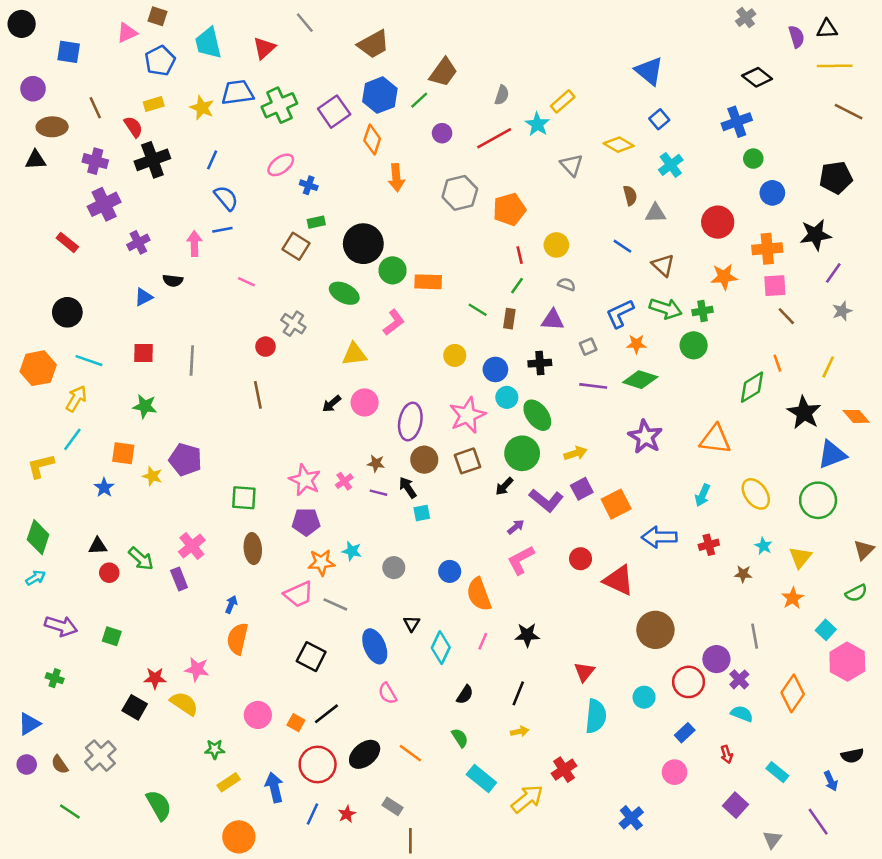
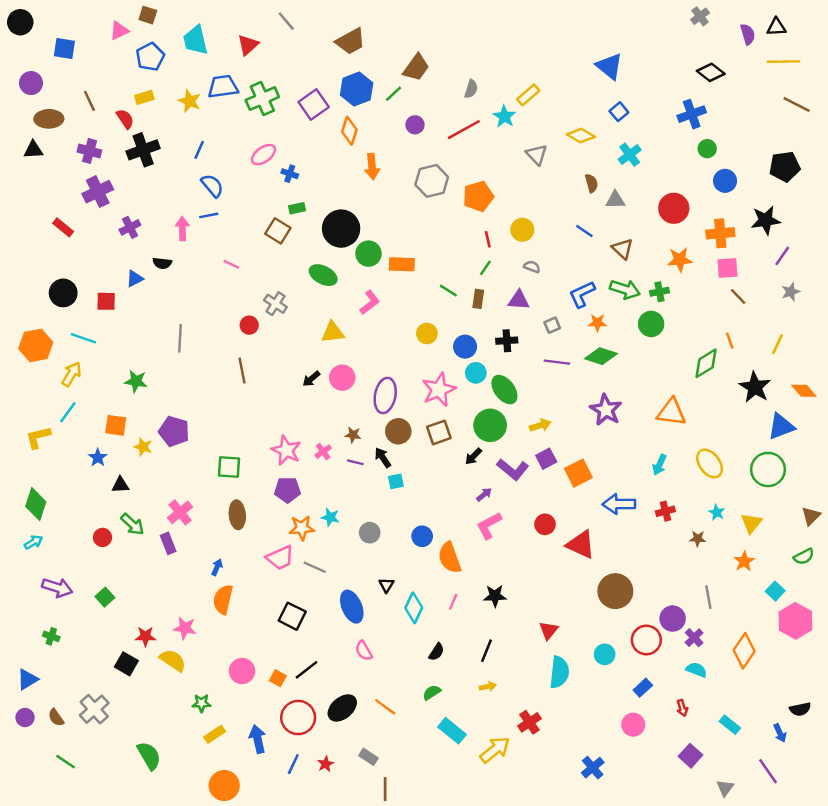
red square: (144, 353) -> (106, 301), moved
black triangle: (98, 546) -> (120, 485), moved
green square: (112, 636) -> (105, 597), turned 30
green semicircle: (460, 738) -> (432, 692), turned -90

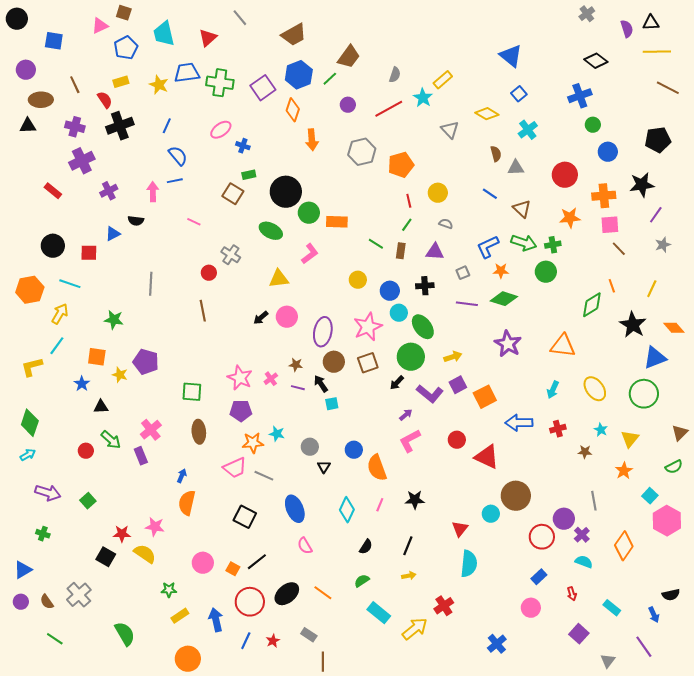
green cross: (262, 99) -> (220, 83), turned 32
black triangle: (386, 585) -> (324, 467), moved
cyan circle: (605, 654) -> (491, 514), moved

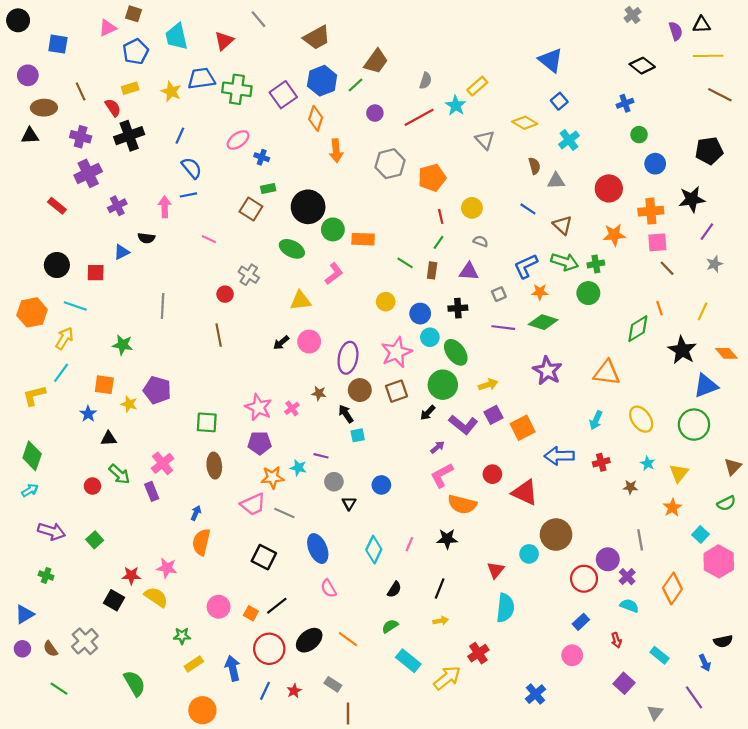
blue cross: (580, 96) -> (625, 103), size x0.7
purple line: (298, 388) -> (321, 456), moved
orange semicircle: (377, 468) -> (462, 504), moved, turned -56

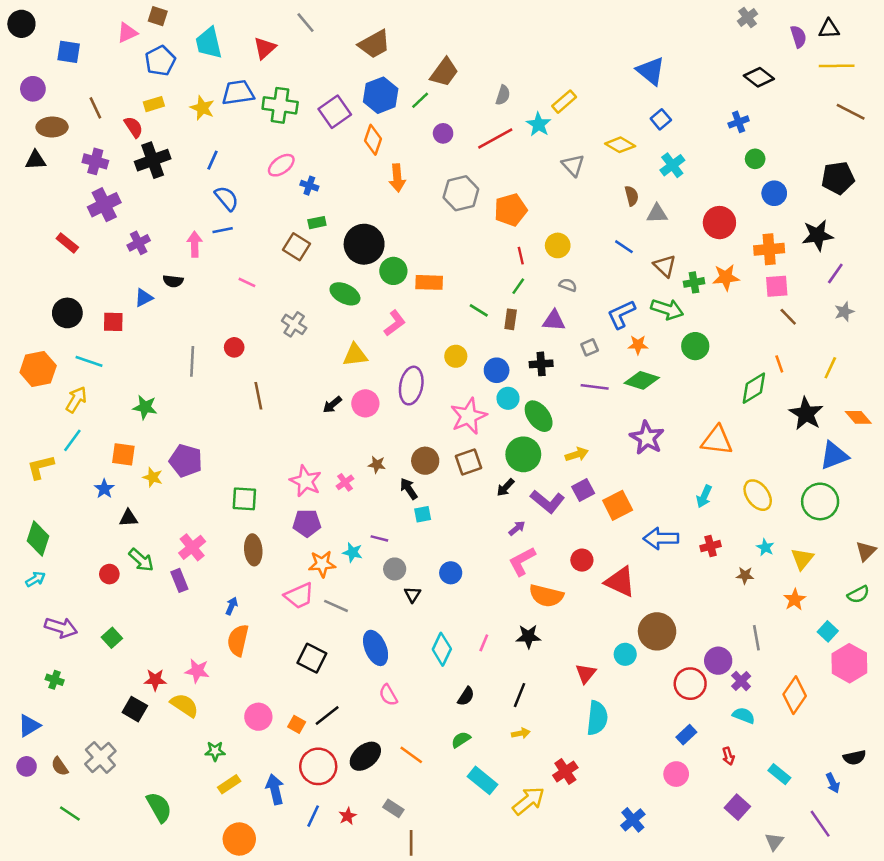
green cross: (596, 264) -> (694, 282), moved
red circle: (225, 294) -> (234, 347), moved
purple ellipse: (348, 358) -> (411, 386), moved

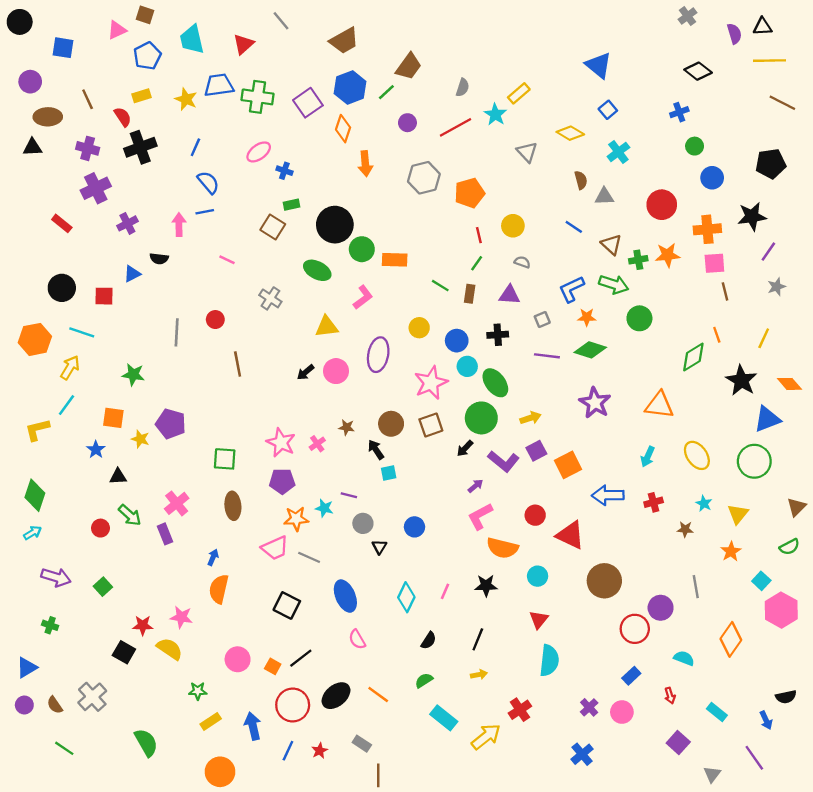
brown line: (788, 317) -> (725, 291), turned 30
cyan circle: (625, 654) -> (538, 576), moved
purple cross: (741, 681) -> (589, 707), moved

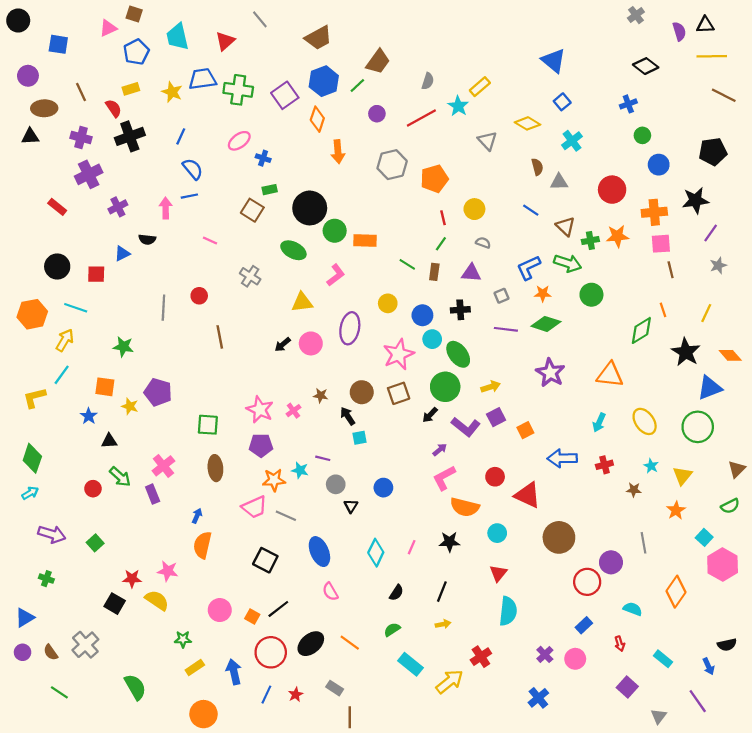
orange square: (568, 465) -> (525, 430), size x0.7

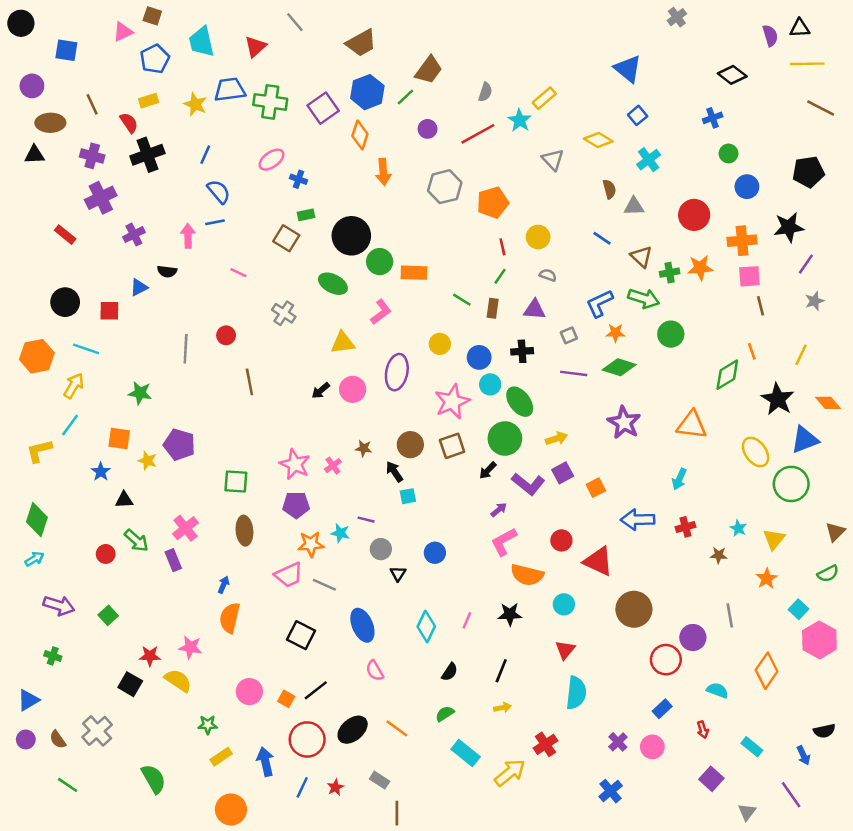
gray cross: (636, 15) -> (677, 17), moved
yellow ellipse: (645, 421) -> (756, 452), moved

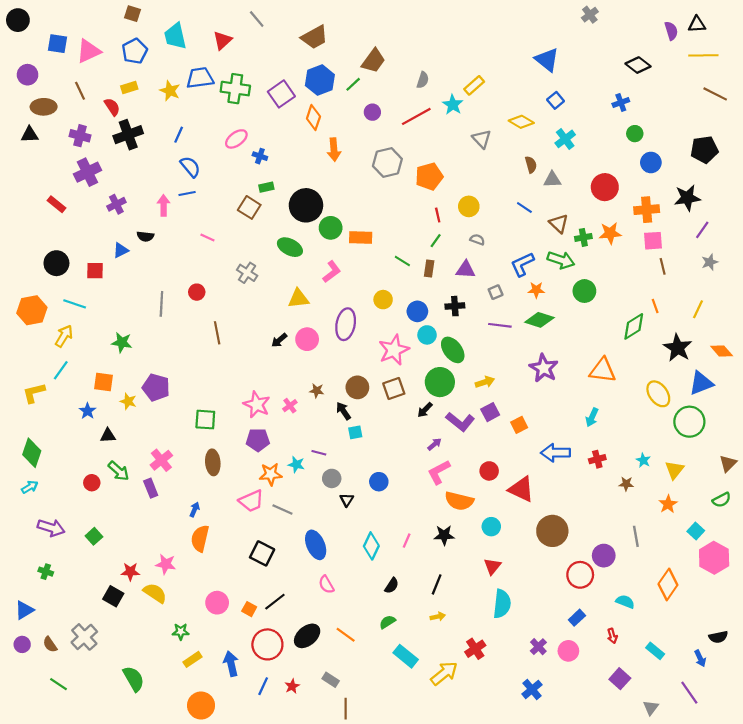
pink triangle: (123, 32) -> (89, 51), moved, size x1.4

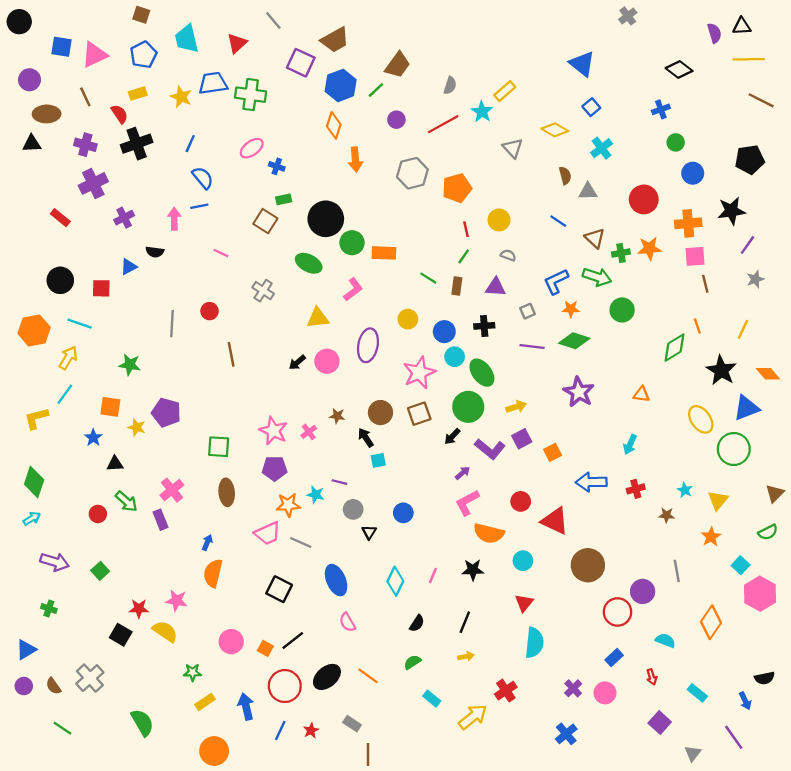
purple square: (281, 94) -> (301, 63), moved, turned -30
orange triangle: (603, 370) -> (641, 394), size x0.6
cyan rectangle: (406, 656) -> (432, 699), size x0.7

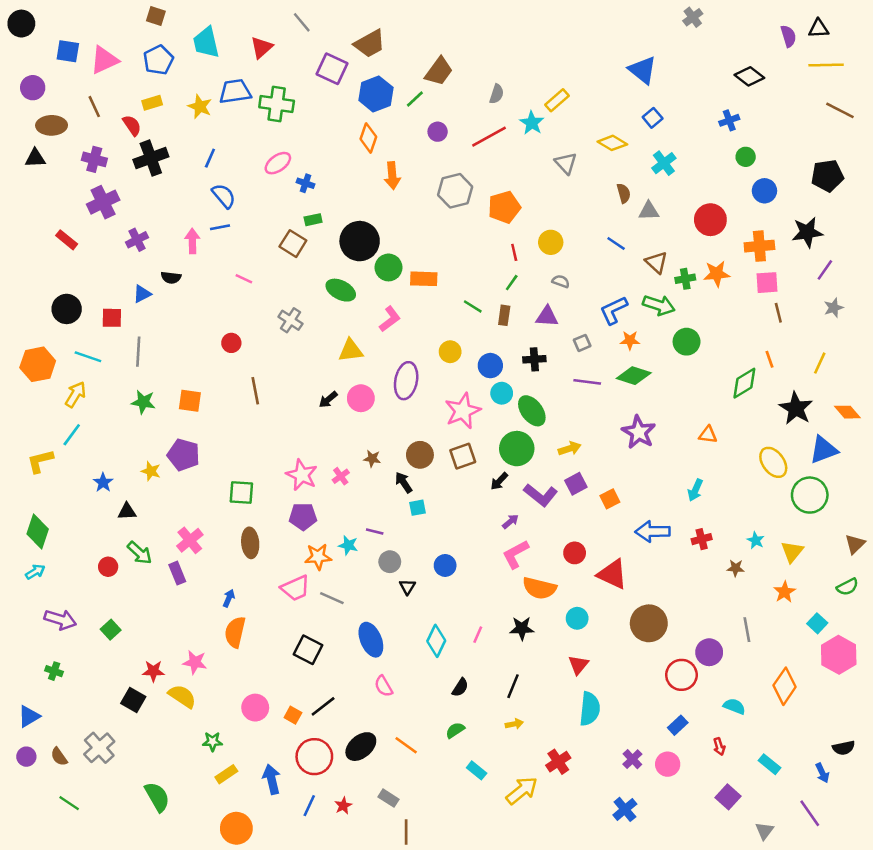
gray line: (172, 324) -> (138, 352), moved
orange square: (110, 407) -> (190, 401), moved

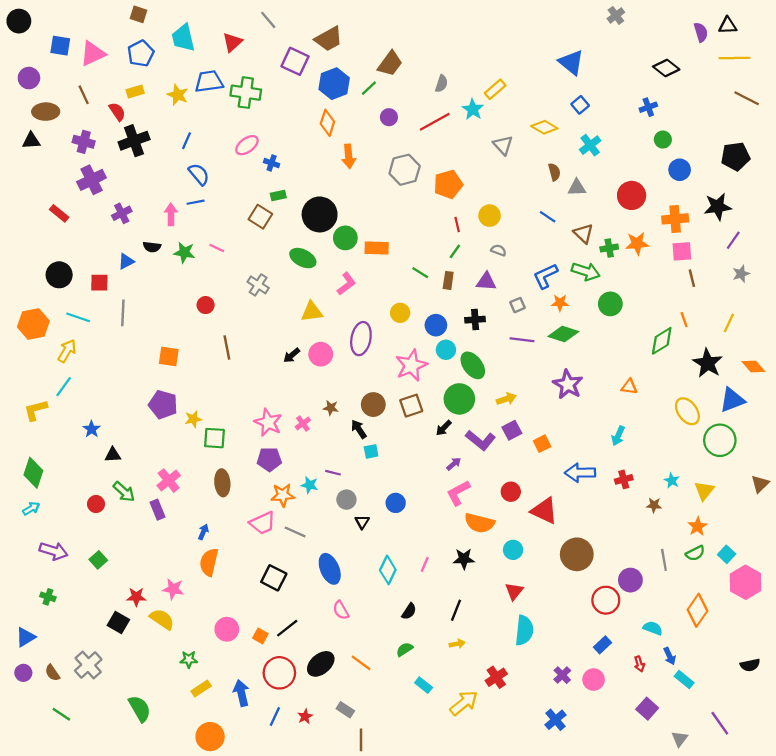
green star: (143, 402) -> (184, 252), moved
yellow star: (151, 471) -> (193, 419), moved, turned -30
green semicircle: (847, 587) -> (695, 553), moved
blue arrow: (822, 773) -> (670, 656), moved

